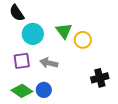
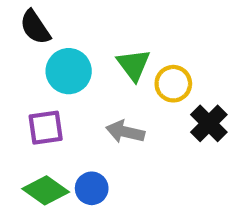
gray arrow: (49, 63) -> (125, 132), moved
black cross: (100, 78) -> (209, 123), moved, turned -30

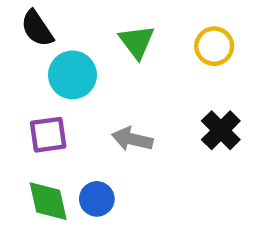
green triangle: (134, 65) -> (137, 42), moved
yellow circle: (173, 84) -> (214, 46), moved
green diamond: (46, 190) -> (48, 201), turned 42

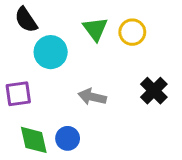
yellow circle: (214, 46) -> (132, 32), moved
purple square: (48, 135) -> (18, 94), moved

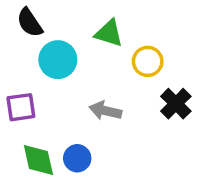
green triangle: (95, 29) -> (109, 33), turned -36
yellow circle: (132, 32) -> (148, 61), moved

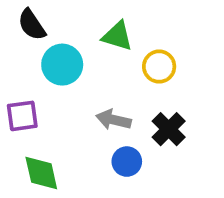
black cross: (176, 104) -> (169, 129), moved
blue circle: (77, 158) -> (127, 162), moved

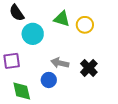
yellow circle: (159, 67) -> (85, 25), moved
blue circle: (127, 162) -> (49, 80), moved

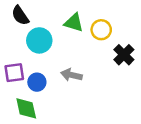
black cross: (89, 68) -> (124, 55), moved
blue circle: (49, 80) -> (37, 82), moved

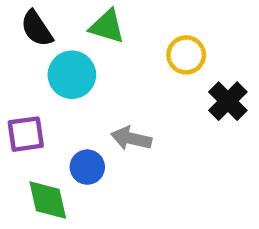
green triangle: (74, 23) -> (107, 26), moved
blue circle: (37, 82) -> (87, 167), moved

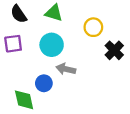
cyan circle: (72, 75) -> (52, 45), moved
purple square: (26, 134) -> (13, 44), moved

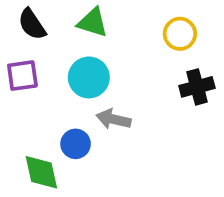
yellow circle: (93, 27) -> (180, 34), moved
black cross: (114, 50) -> (197, 87), turned 30

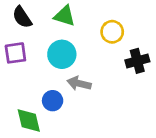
yellow circle: (180, 34) -> (112, 32), moved

